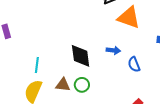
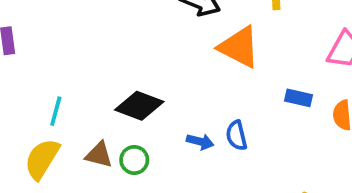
blue arrow: (113, 50) -> (200, 142), moved
black diamond: (81, 56) -> (139, 106), turned -70

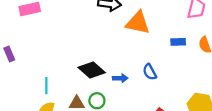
black diamond: (139, 106) -> (92, 70), turned 36
blue arrow: (200, 142) -> (120, 78), moved

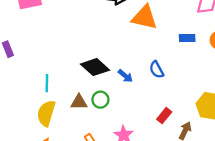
blue arrow: (120, 78) -> (125, 76), turned 40

